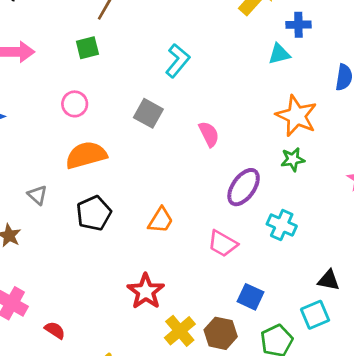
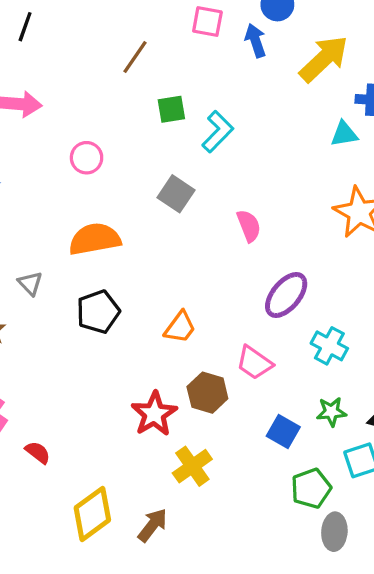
green square: (87, 48) -> (171, 109), moved
pink circle: (75, 104) -> (87, 158), moved
green star: (293, 159) -> (331, 412), moved
brown hexagon: (221, 333) -> (207, 393), moved

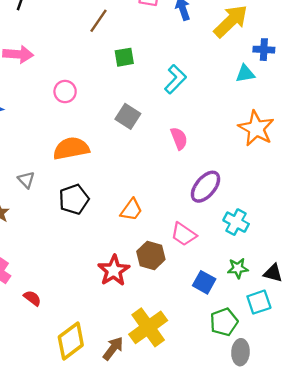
cyan L-shape: (218, 132) -> (175, 79), moved
yellow cross: (192, 466) -> (148, 327), moved, size x1.4

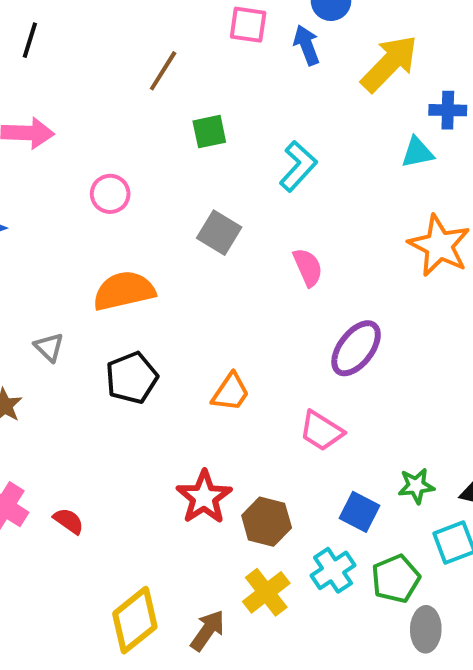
cyan cross: (236, 222) -> (333, 570), moved, turned 30
brown hexagon: (151, 255) -> (267, 522), moved
red semicircle: (32, 298) -> (69, 521), moved
yellow cross: (148, 327) -> (266, 592), size x0.7

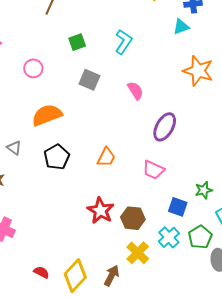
green square: (209, 132) -> (77, 42), moved
red semicircle: (69, 521) -> (41, 272), moved

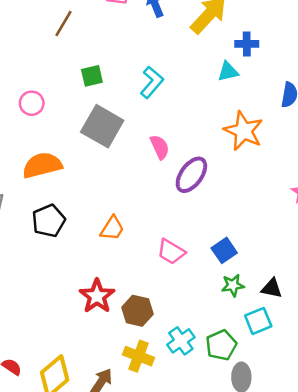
gray square: (89, 80) -> (102, 126), size x1.5
purple ellipse: (165, 127) -> (191, 175), moved
blue square: (178, 207) -> (224, 250), moved, turned 30
yellow cross: (138, 253) -> (138, 356), turned -30

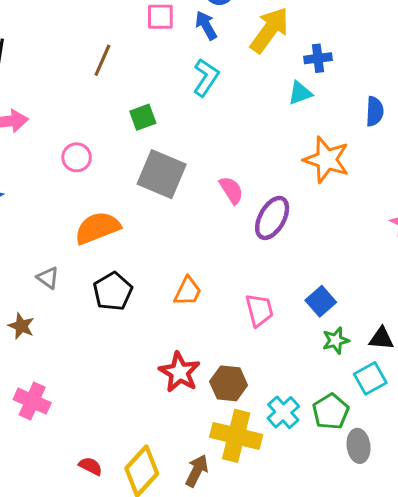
cyan L-shape: (152, 82) -> (206, 77), moved
pink trapezoid: (171, 252) -> (259, 310), turned -128
yellow cross: (138, 356) -> (236, 436), size x1.4

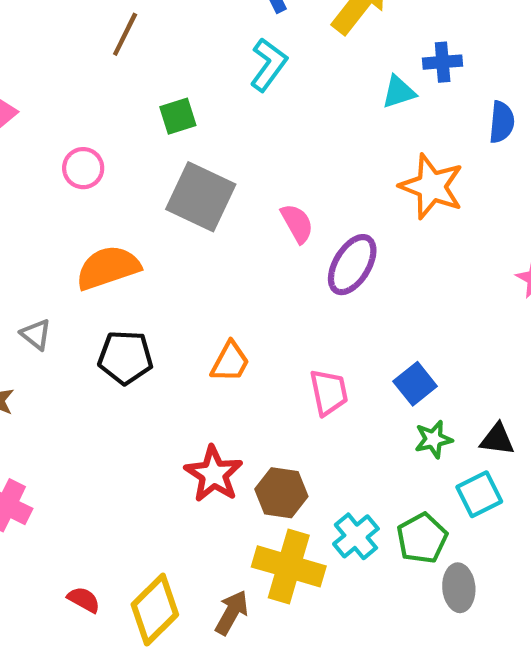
blue cross: (318, 58) -> (443, 62), moved
black pentagon: (113, 291) -> (125, 357), turned 30

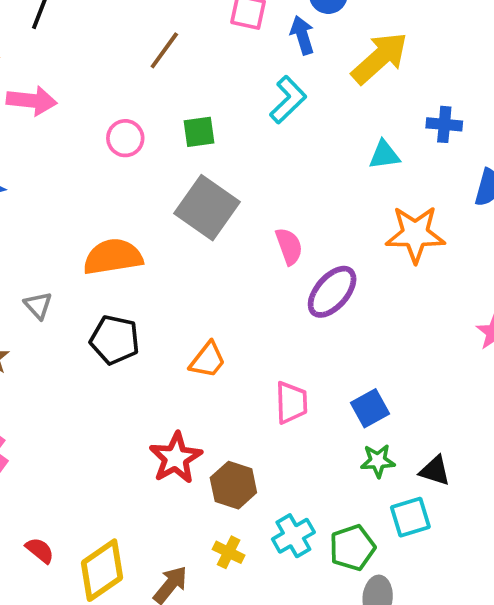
cyan triangle: (399, 92) -> (384, 155), moved
pink circle: (83, 168) -> (125, 138), moved
orange star: (432, 186) -> (415, 234), turned -30
yellow cross: (289, 566) -> (229, 552), size x0.5

